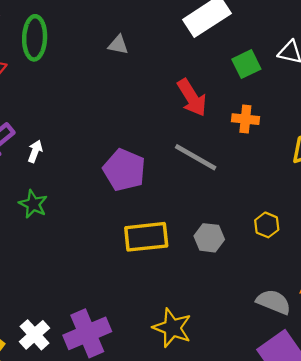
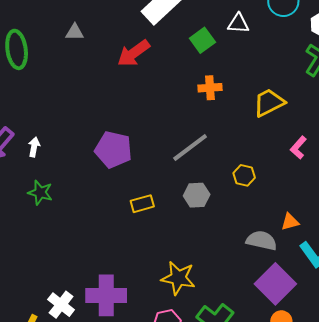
gray triangle: (118, 45) -> (75, 32), moved
red arrow: (192, 98) -> (134, 53), moved, turned 96
gray line: (196, 157) -> (190, 148), moved, turned -57
yellow rectangle: (146, 237) -> (142, 204), size x0.6
purple cross: (87, 333) -> (106, 295), turned 33

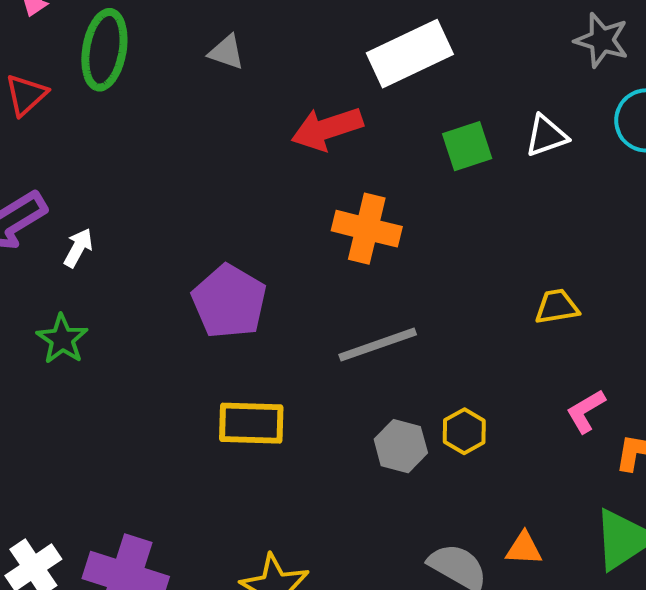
white triangle: (238, 23) -> (546, 136), turned -40
orange cross: (210, 88) -> (367, 229), moved, size x1.4
yellow trapezoid: (269, 103) -> (557, 307), size x0.7
gray hexagon: (197, 195) -> (401, 446), moved
yellow rectangle: (142, 204) -> (251, 423), size x1.4

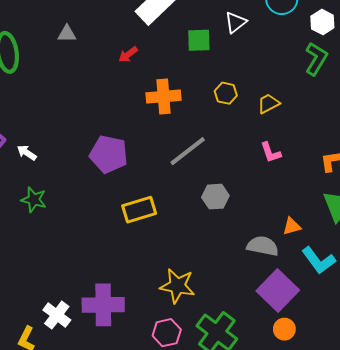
red arrow: (327, 129) -> (128, 55), size x0.6
green square: (467, 146) -> (199, 40), turned 35
white arrow: (78, 248) -> (27, 153), turned -66
pink L-shape: (586, 411) -> (271, 152), moved, turned -60
yellow hexagon: (464, 431) -> (226, 93), moved

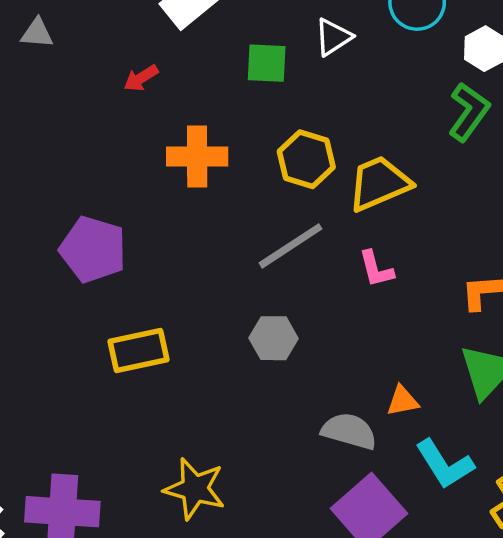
yellow hexagon: (226, 93) -> (306, 159), size x1.4
yellow trapezoid: (268, 104) -> (379, 183), size x1.6
gray line: (188, 151) -> (290, 246), moved

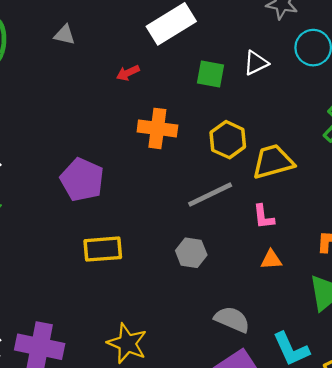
orange triangle: (403, 401) -> (271, 260), moved

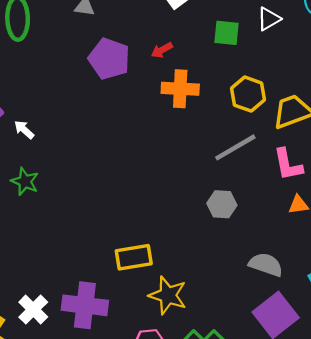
red arrow: (128, 73) -> (162, 50), moved
purple pentagon: (82, 180) -> (109, 59), moved
pink L-shape: (264, 217) -> (288, 165), size x1.4
yellow rectangle: (103, 249) -> (134, 257), moved

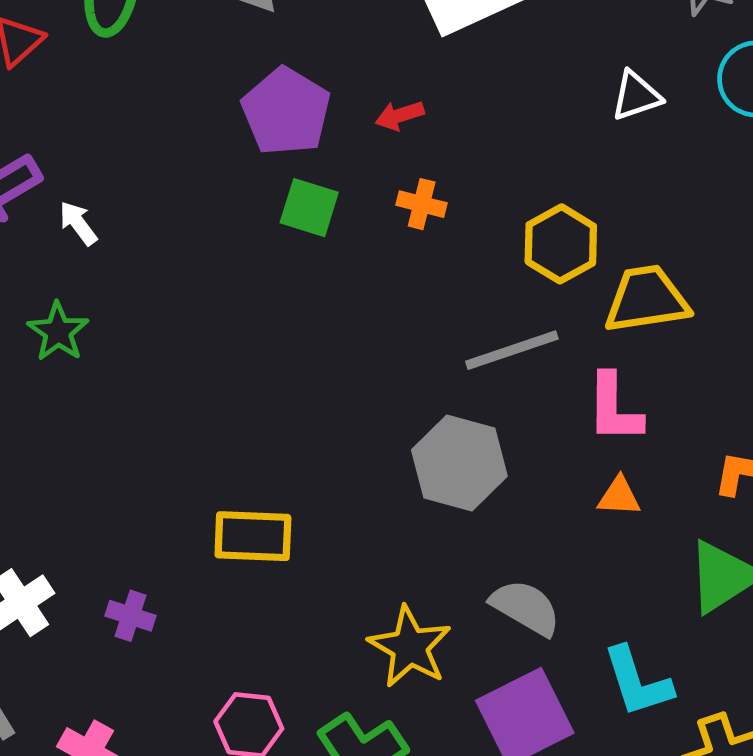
green square: (226, 33) -> (309, 208), moved
orange cross: (180, 89) -> (422, 204), size x0.6
gray hexagon: (222, 204) -> (459, 463), size x1.5
yellow star: (168, 295) -> (410, 647), moved
purple cross: (85, 305) -> (131, 616), size x0.5

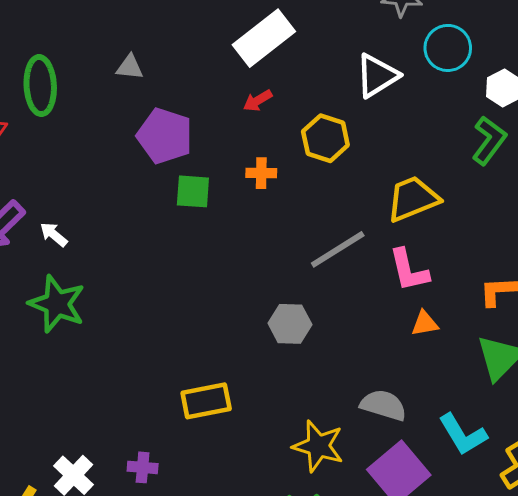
white triangle: (636, 96) -> (377, 76), size x1.4
red arrow: (400, 115) -> (258, 101), moved
yellow hexagon: (561, 244) -> (325, 138), moved
green star: (58, 332) -> (57, 304), size x1.5
gray hexagon: (459, 463) -> (290, 324), moved, size x0.7

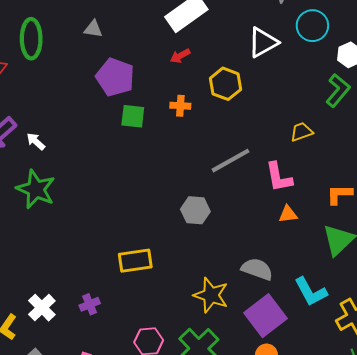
yellow trapezoid: (413, 199) -> (302, 132), moved, size x0.6
purple cross: (143, 467) -> (90, 304), turned -30

